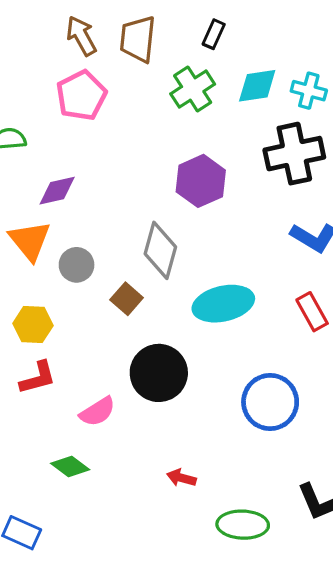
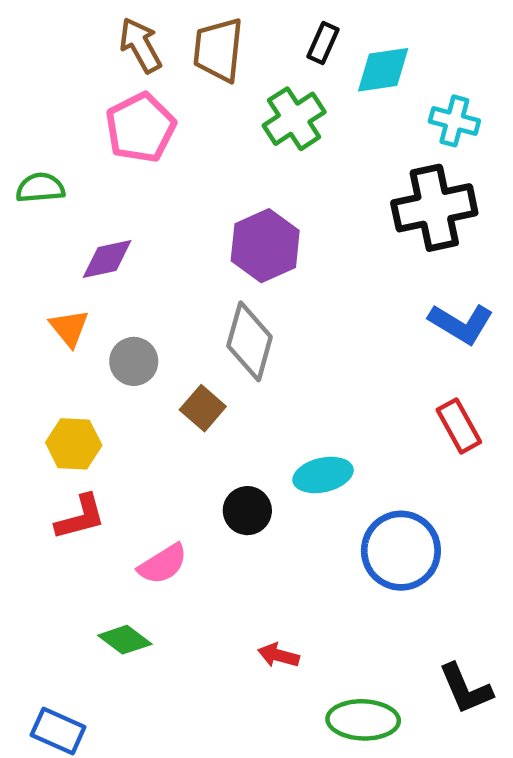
cyan diamond: (257, 86) -> (383, 70), moved
purple hexagon: (201, 181) -> (265, 246), moved
orange triangle: (30, 241) -> (69, 328), size x0.7
cyan ellipse: (223, 304) -> (323, 475), moved, size x0.7
black circle: (159, 373) -> (247, 511), size x0.6

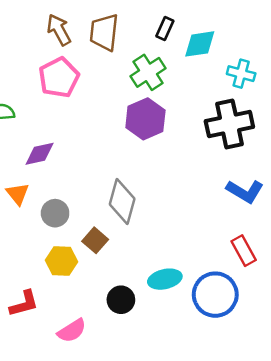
purple hexagon: (265, 246) -> (145, 119), moved
yellow hexagon: (74, 444) -> (61, 261), moved
blue circle: (401, 551) -> (215, 295), moved

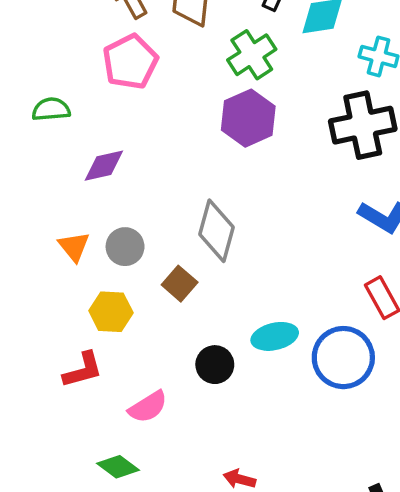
orange triangle: (18, 194) -> (74, 247), moved
yellow hexagon: (61, 261) -> (111, 312), moved

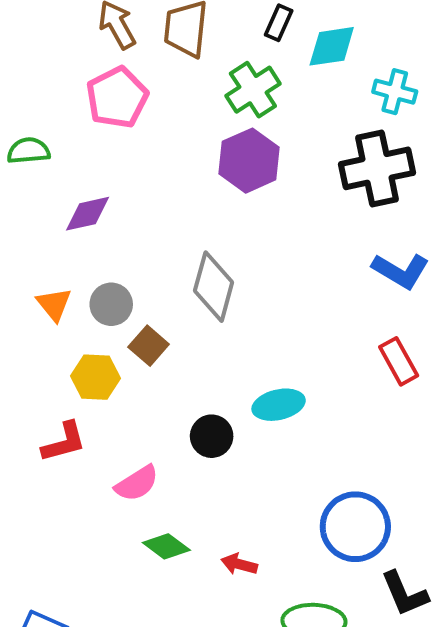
brown square: (180, 284) -> (149, 346), moved
blue circle: (343, 358) -> (355, 527), moved
green diamond: (118, 467) -> (166, 546), moved

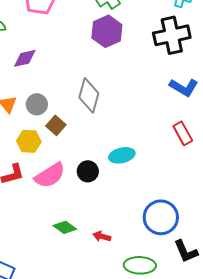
pink semicircle: (137, 483) -> (50, 175), moved, size x1.4

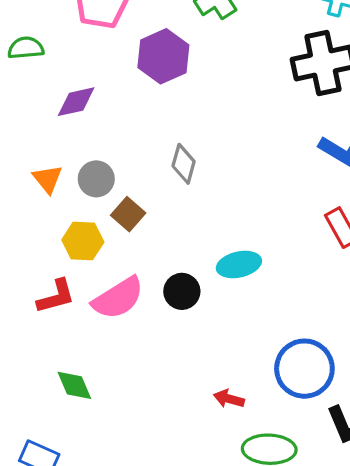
purple hexagon: (107, 31) -> (163, 56), moved
gray diamond: (89, 95) -> (184, 164), size x0.7
green diamond: (65, 227) -> (74, 385), moved, turned 30
red arrow: (102, 236) -> (229, 399), moved

